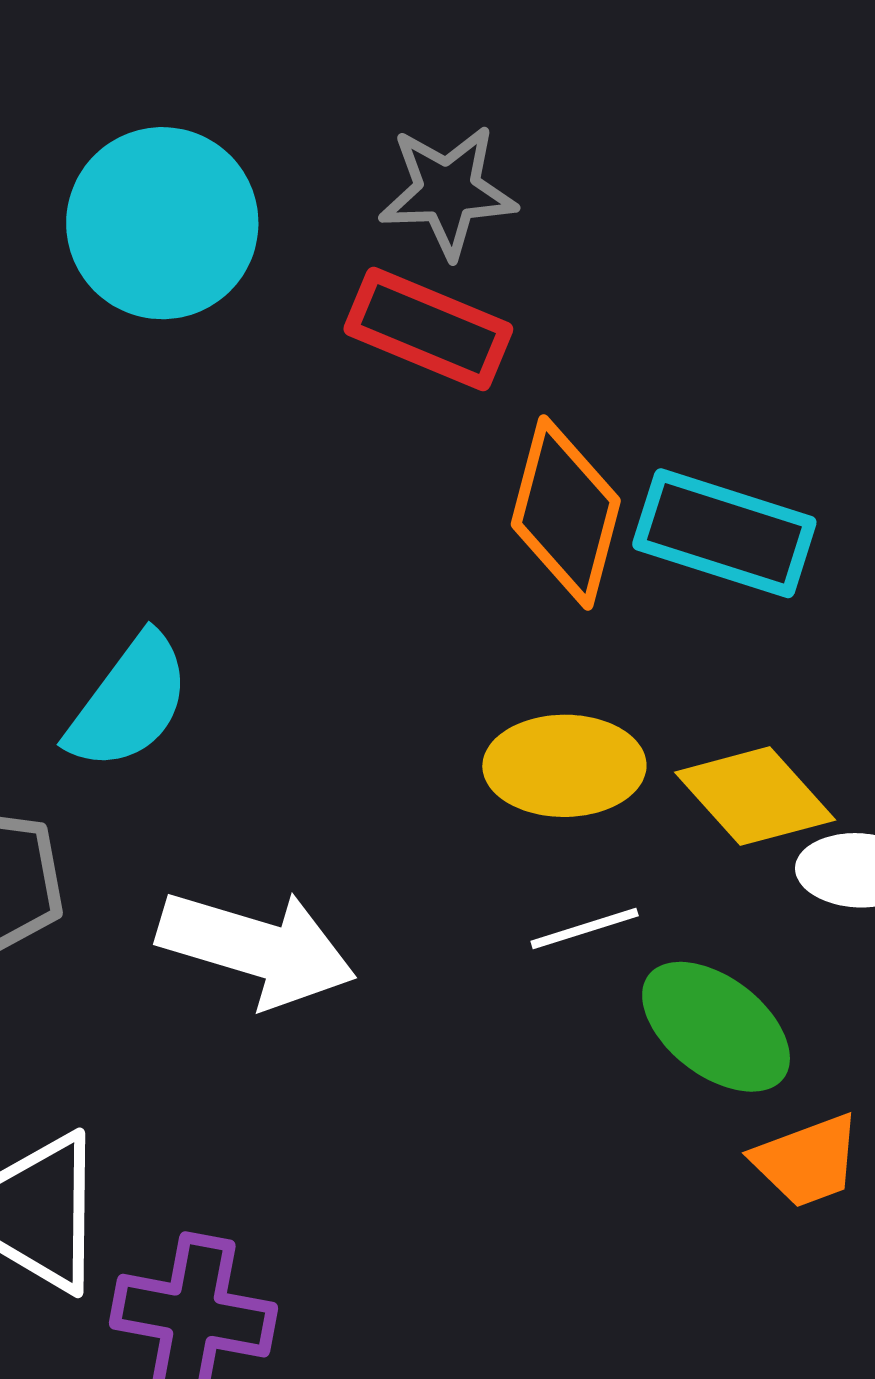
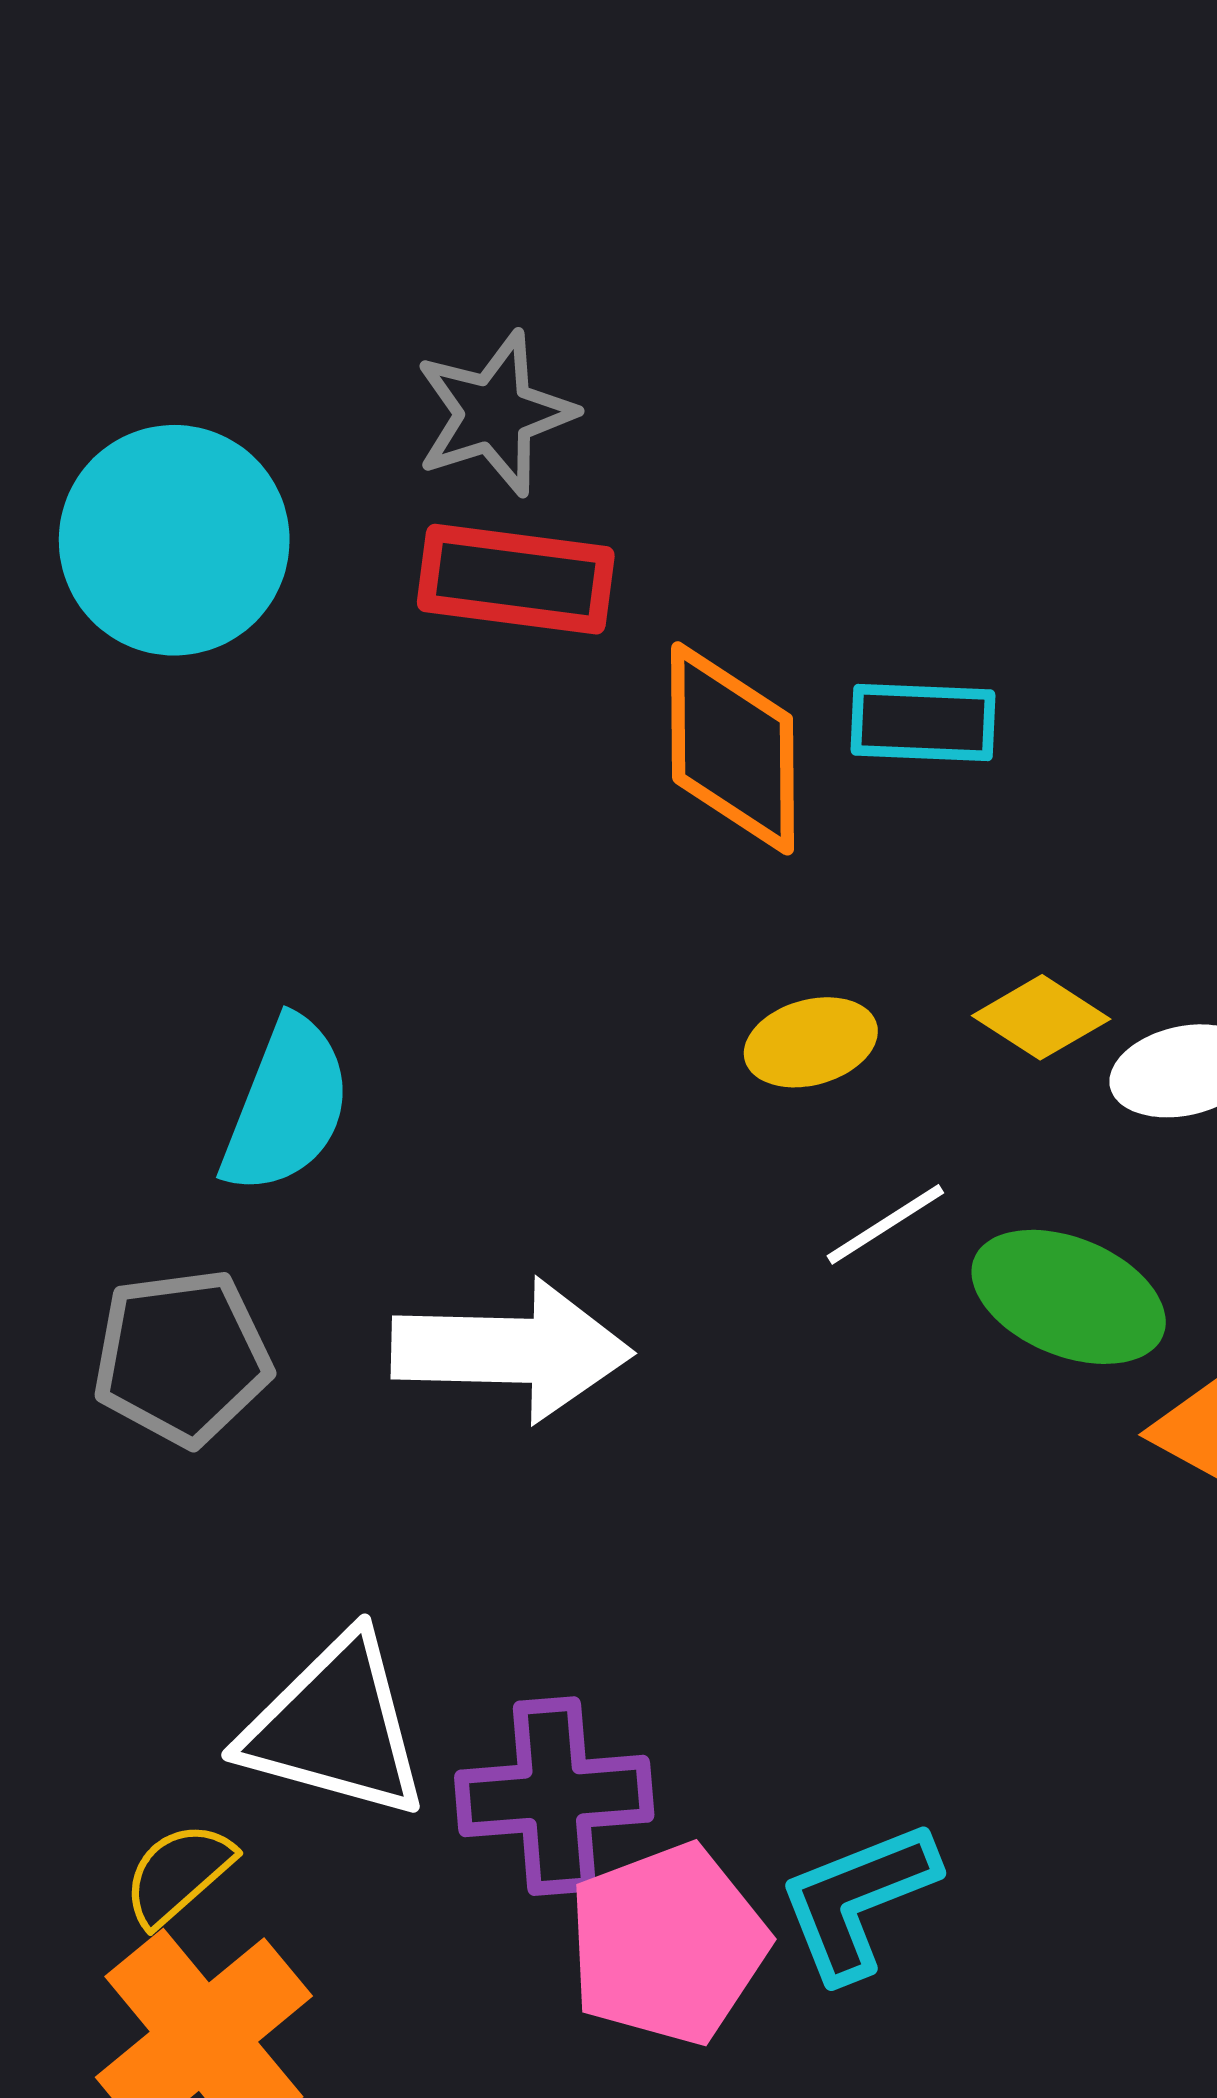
cyan rectangle: (724, 533) -> (923, 723), size x0.7
yellow ellipse: (564, 766) -> (811, 1042), size x0.7
yellow diamond: (755, 796) -> (1041, 1017), size x0.7

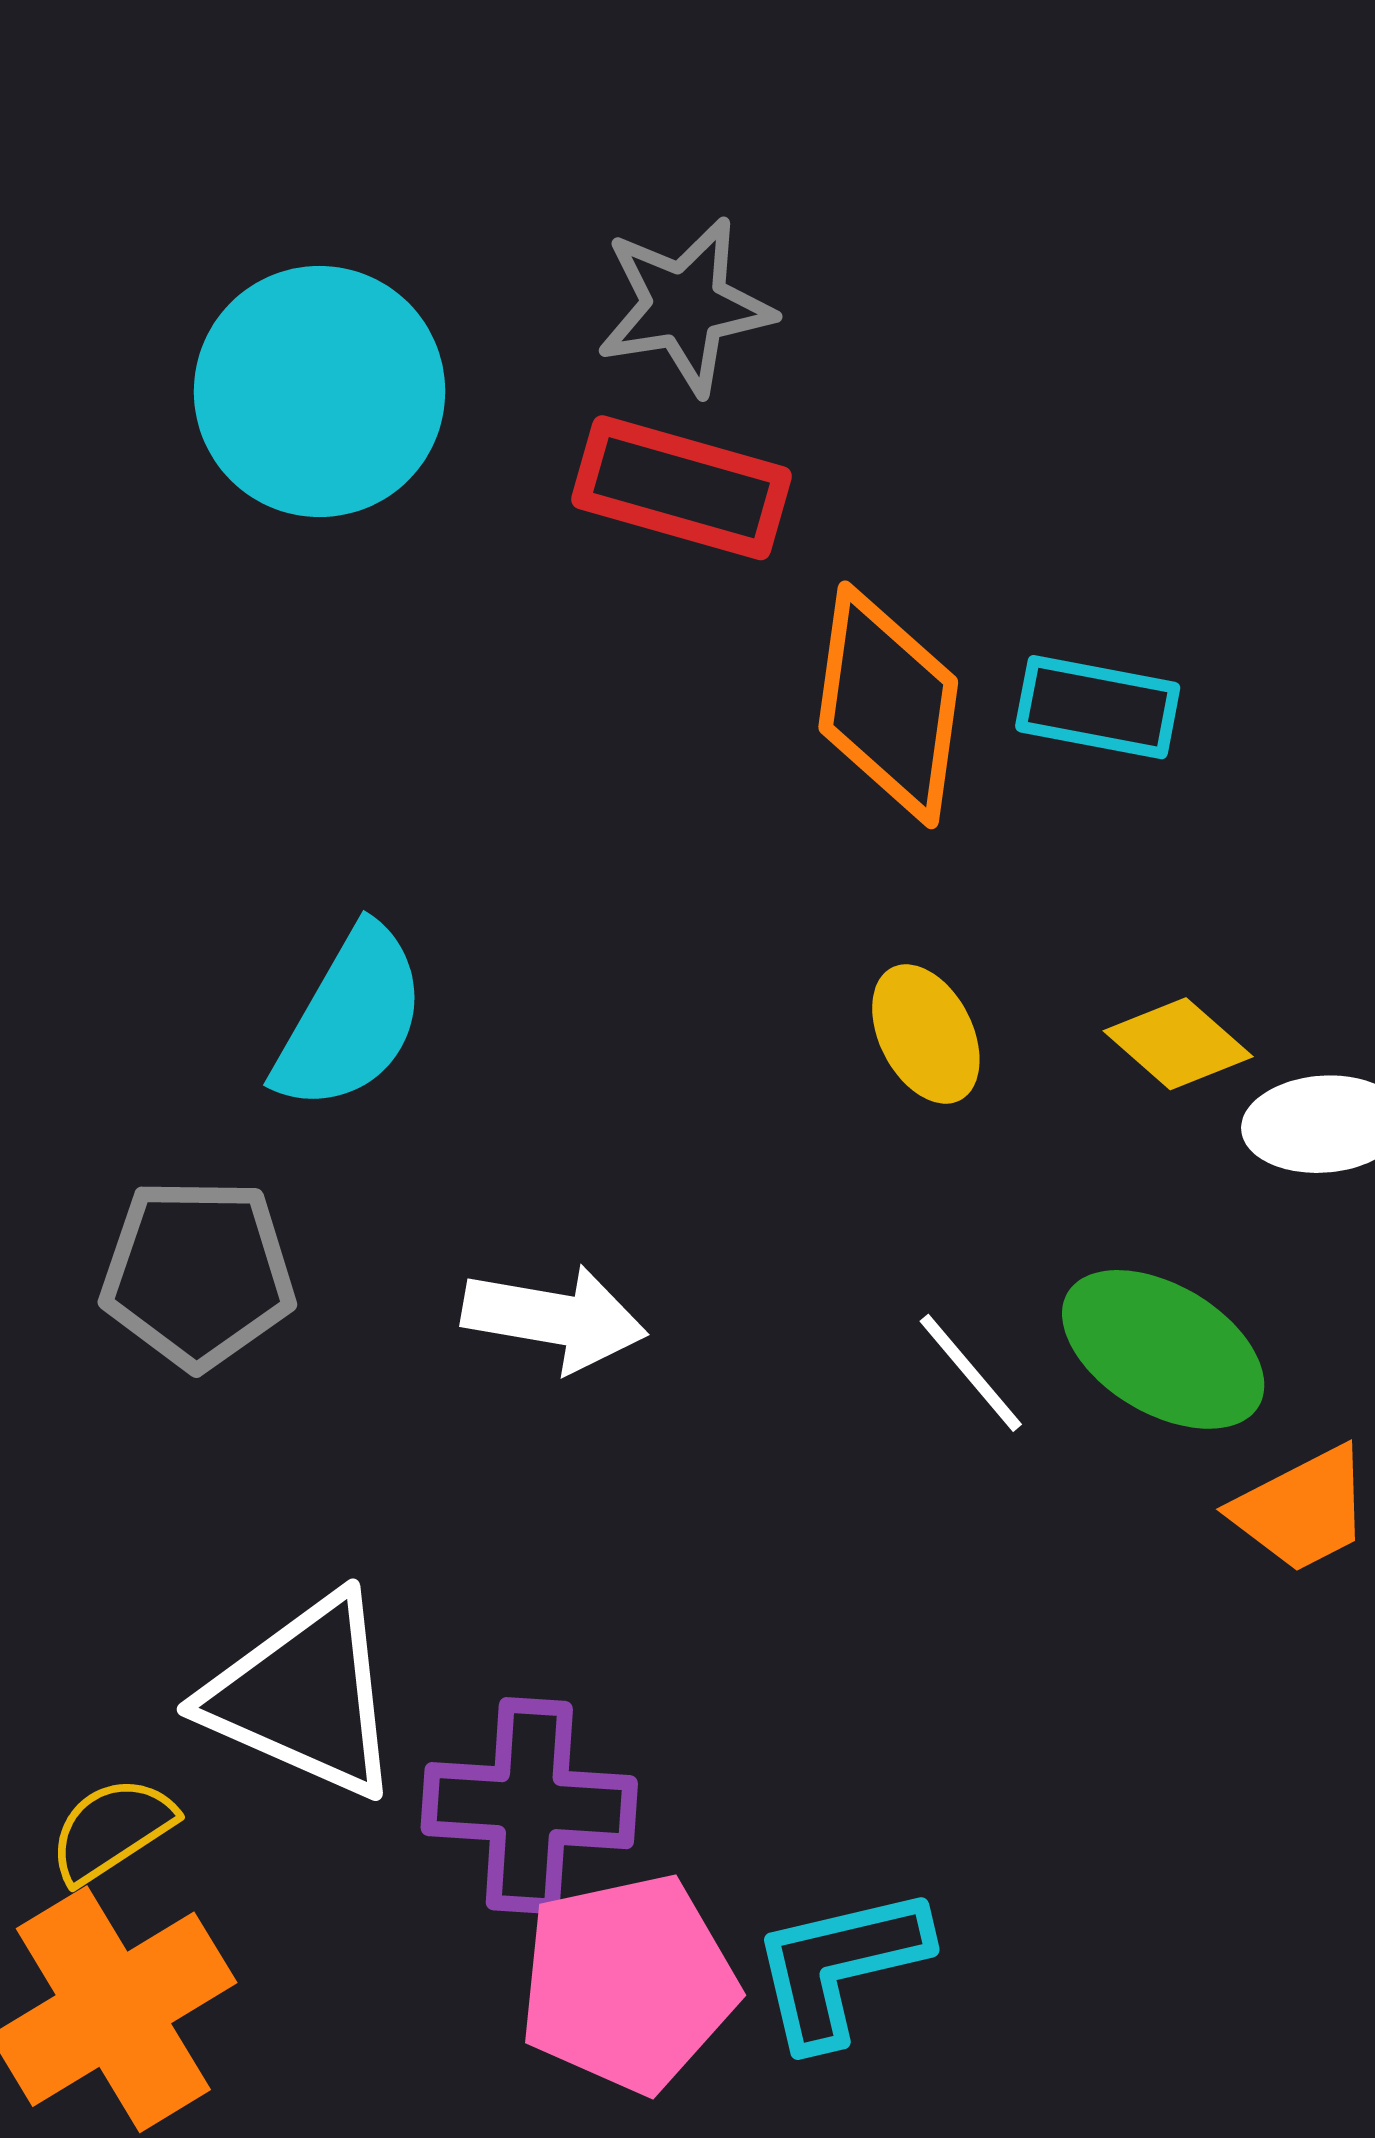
yellow ellipse: (811, 1042) -> (926, 1034), turned 70
white line: (885, 1224) -> (971, 1373), moved, turned 74
white arrow: (512, 1350) -> (554, 1318), size x0.7

